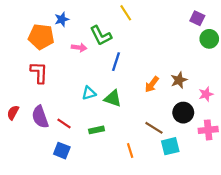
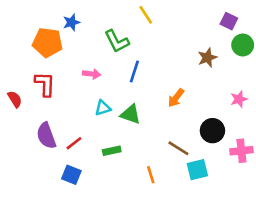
pink arrow: (79, 48) -> (92, 74), moved
brown star: (179, 80) -> (207, 58), moved
pink star: (206, 94) -> (239, 99), moved
red semicircle: (13, 113) -> (15, 99), moved, turned 120
red line: (64, 123) -> (74, 143), turned -72

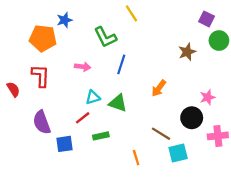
pink star: (239, 99) -> (208, 97), moved
red line: (74, 143) -> (83, 118), moved
blue square: (71, 175) -> (64, 144), moved, turned -30

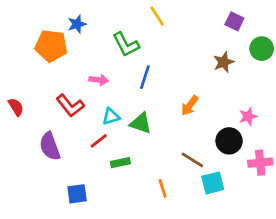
purple square: (206, 19) -> (234, 21), moved
red L-shape: (41, 76) -> (70, 106), moved, turned 140
blue square: (64, 144) -> (77, 194), moved

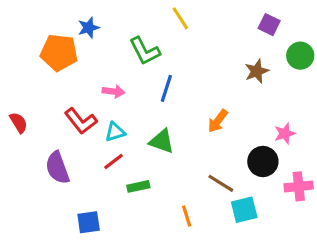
cyan triangle: (111, 116) -> (115, 132), moved

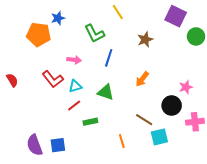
purple square: (269, 25) -> (176, 16), size x1.5
brown star: (257, 71) -> (145, 39), moved
purple semicircle: (57, 168) -> (35, 145), moved

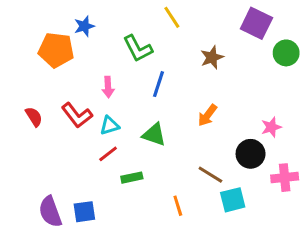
pink arrow: (74, 60) -> (108, 87), turned 80
red semicircle: (12, 80) -> (34, 117), moved

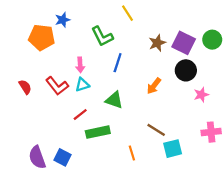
purple square: (256, 23) -> (184, 43), moved
cyan triangle: (110, 126) -> (82, 85), moved
black circle: (251, 154) -> (186, 70), moved
green rectangle: (132, 178) -> (98, 132), size x1.5
blue square: (84, 212) -> (63, 157), turned 35

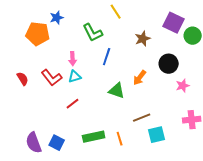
purple square: (184, 43) -> (174, 23), moved
green triangle: (114, 100) -> (117, 91), moved
brown line: (156, 130) -> (142, 118), turned -54
green rectangle: (98, 132) -> (94, 137), moved

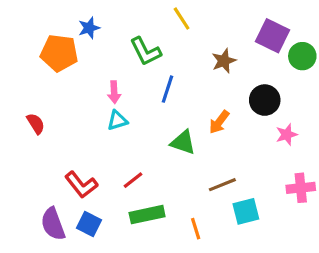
red L-shape: (52, 78) -> (81, 185), moved
red line: (73, 104) -> (133, 180), moved
orange line: (120, 139) -> (196, 229), moved

